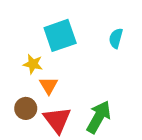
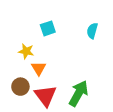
cyan square: (60, 35) -> (48, 28), size x0.6

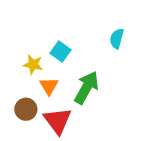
cyan square: (48, 28) -> (60, 52), moved, turned -35
green arrow: (79, 93) -> (86, 88), moved

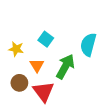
cyan semicircle: (117, 39) -> (88, 45), moved, size x1.5
yellow star: (33, 65) -> (16, 49), moved

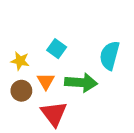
green arrow: (65, 66) -> (81, 83), turned 65
brown circle: (19, 83) -> (21, 91), moved

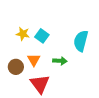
yellow star: (20, 61) -> (23, 34), moved
green arrow: (81, 83) -> (60, 61), size x0.6

